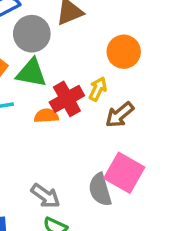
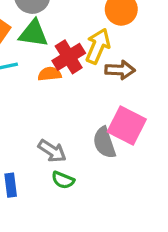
yellow arrow: (98, 89) -> (98, 46), size x1.5
brown arrow: (120, 115) -> (120, 70), turned -136

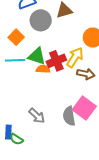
green triangle: (33, 33) -> (37, 56), moved
green semicircle: (63, 180) -> (17, 139), moved

